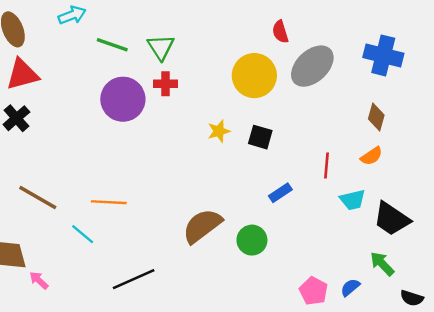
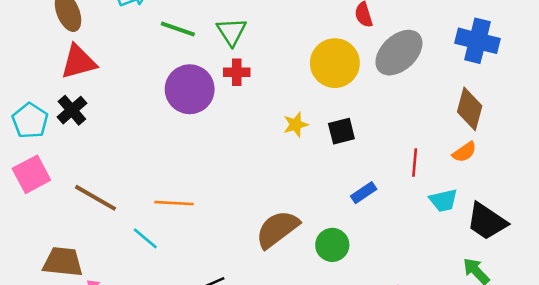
brown diamond: (376, 117) -> (470, 109), size x1.4
black square: (260, 137) -> (341, 131), turned -30

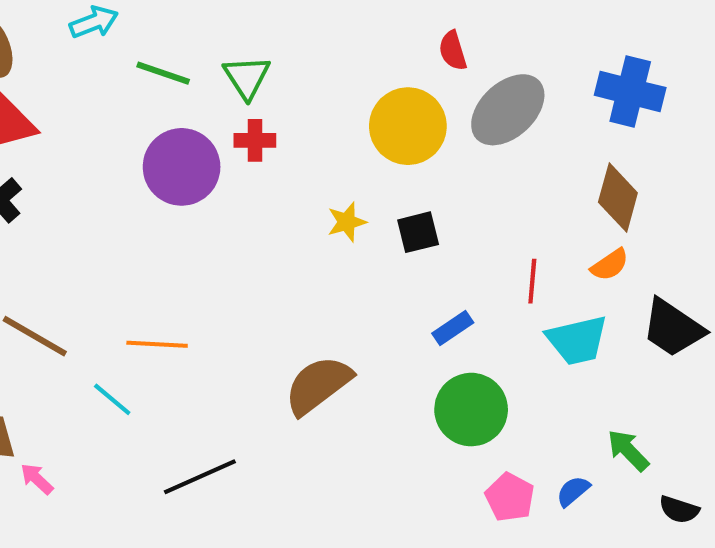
cyan trapezoid: (443, 200) -> (577, 340), size x1.4
black trapezoid: (487, 221) -> (673, 328), moved
green circle: (332, 245) -> (471, 410), moved, size x1.4

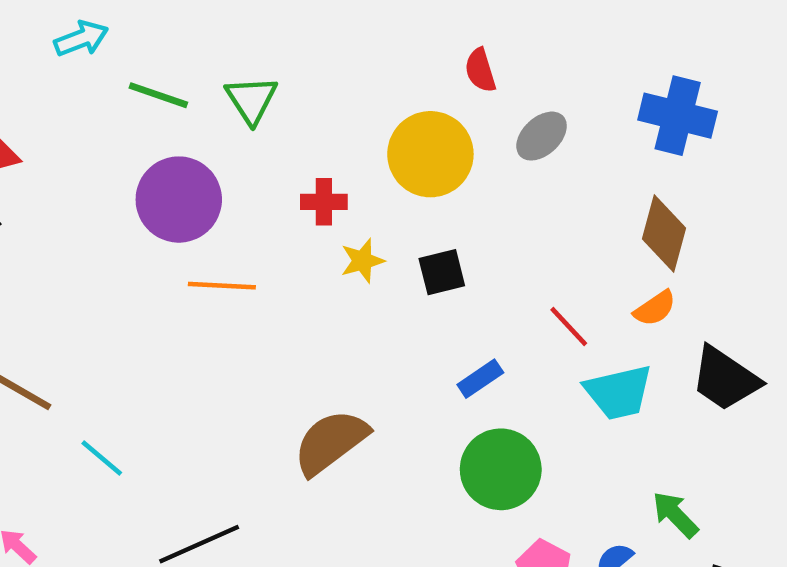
gray ellipse: (508, 110) -> (542, 136), size x0.6
red cross: (255, 140) -> (324, 202), moved
red line: (532, 281) -> (569, 326), turned -48
orange line: (157, 344) -> (222, 286), moved

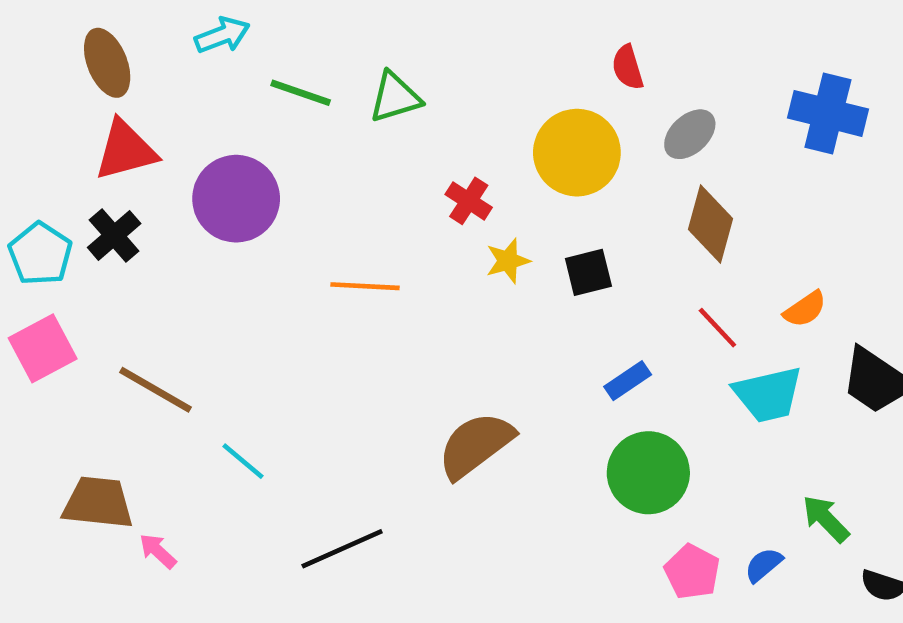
green triangle: (251, 100) -> (395, 97), turned 46
purple circle: (179, 200) -> (236, 199), moved
red cross: (324, 202) -> (469, 201), turned 33
brown diamond: (664, 234) -> (711, 224), moved

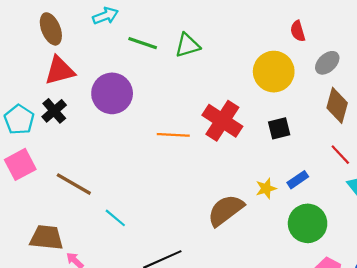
red cross: (469, 201) -> (222, 121), moved, size x1.8
yellow star: (508, 261) -> (266, 188), moved

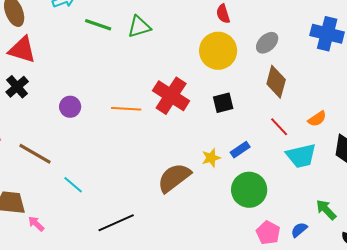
red semicircle: (298, 31) -> (223, 14), moved
red triangle: (60, 70) -> (22, 50), turned 32
purple circle: (112, 93) -> (70, 107), moved, size x0.6

